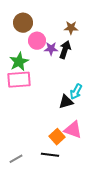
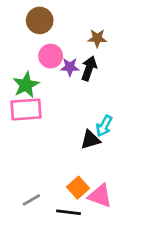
brown circle: (23, 23) -> (40, 20), moved
pink triangle: (73, 130) -> (100, 196), moved
gray line: (16, 159) -> (31, 200), moved

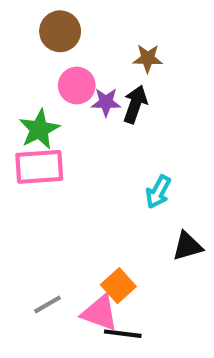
black triangle: (90, 140) -> (187, 246), moved
pink triangle: (100, 196) -> (100, 313), moved
black line: (68, 212) -> (123, 334), moved

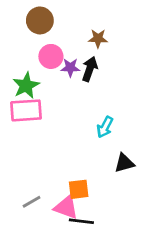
orange square: (118, 286) -> (79, 189), turned 35

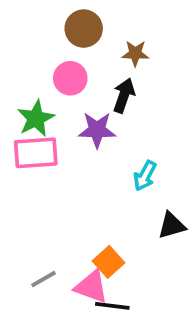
brown circle: (40, 20) -> (84, 29), moved
purple star: (70, 68) -> (97, 130), moved, size x1.4
orange square: (79, 189) -> (109, 262), turned -35

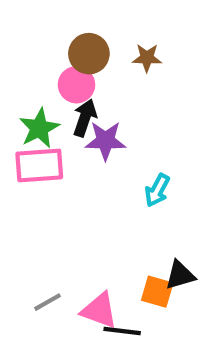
brown circle: (84, 29) -> (89, 54), moved
black arrow: (124, 95) -> (85, 118), moved
black triangle: (172, 226) -> (180, 275), moved
orange square: (109, 262) -> (157, 292), moved, turned -32

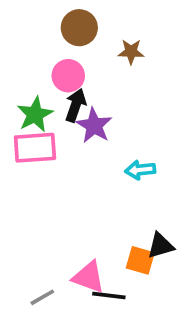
brown circle: (89, 54) -> (79, 28), moved
purple star: (105, 141) -> (94, 126), turned 30
cyan arrow: (157, 190) -> (140, 170), turned 56
gray line: (48, 302) -> (42, 297), moved

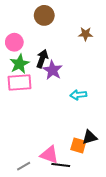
brown star: (131, 52) -> (86, 34), moved
pink circle: (68, 76) -> (14, 42), moved

